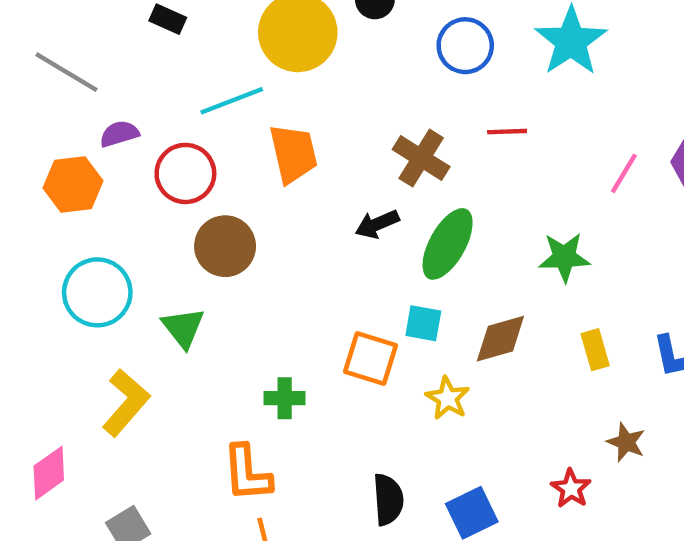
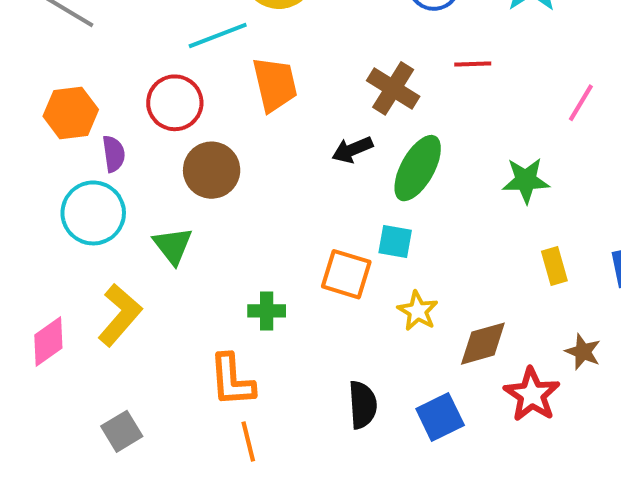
purple semicircle: (119, 134) -> (114, 154), moved, turned 99
brown diamond: (500, 339) -> (483, 344), moved
pink diamond: (49, 473) -> (48, 342), moved
red star: (571, 489) -> (532, 395), size x1.5

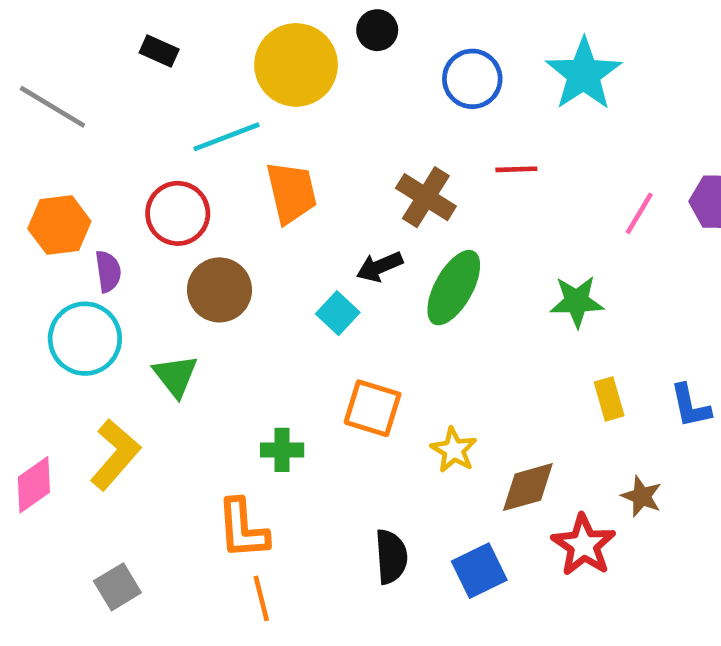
cyan square: (395, 242) -> (338, 313), moved, turned 33

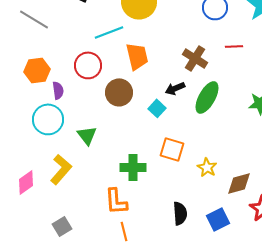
brown circle: (219, 290) -> (119, 92), moved
green cross: (282, 450) -> (133, 167), size x1.4

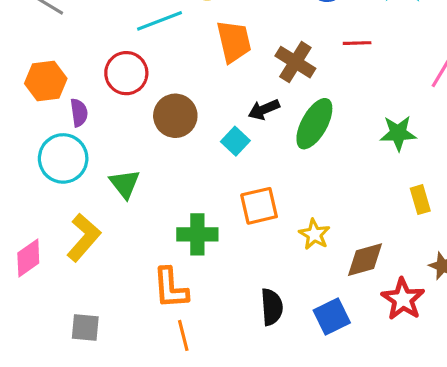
orange trapezoid: (137, 56) -> (234, 42), moved
orange square: (172, 149) -> (259, 206), turned -30
gray square: (62, 226) -> (85, 328), turned 36

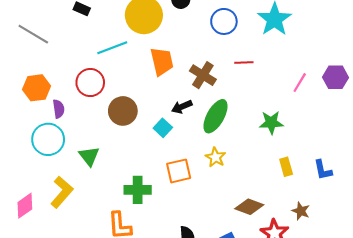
yellow star: (314, 234) -> (215, 157), moved
brown diamond: (365, 260) -> (249, 207), turned 36

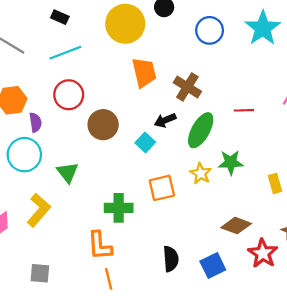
cyan line: (112, 48) -> (65, 53), moved
red line: (244, 63) -> (244, 110), moved
green star: (271, 123) -> (231, 162), moved

